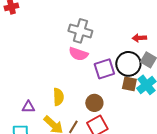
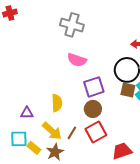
gray cross: (80, 31) -> (72, 25), moved
purple square: (104, 69) -> (94, 87), moved

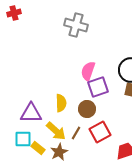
pink semicircle: (77, 60) -> (88, 71), moved, turned 90
brown circle: (93, 109) -> (87, 109), moved
purple triangle: (27, 113) -> (31, 113), size x1.6

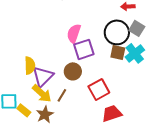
yellow semicircle: (61, 103) -> (30, 65), moved
purple triangle: (31, 113) -> (43, 76), moved, turned -45
red square: (100, 132) -> (99, 89), moved

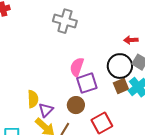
brown square: (118, 52) -> (121, 86), turned -35
purple triangle: (43, 76) -> (46, 110), size x0.7

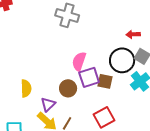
brown square: (121, 86) -> (105, 81), moved, turned 35
yellow semicircle: (33, 99) -> (26, 88), moved
brown circle: (76, 105) -> (68, 88), moved

